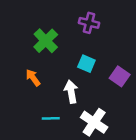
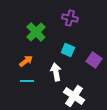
orange arrow: (33, 78) -> (26, 61), turned 88
cyan line: (51, 118) -> (27, 81), moved

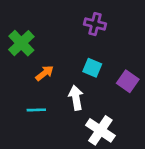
green cross: (36, 32) -> (21, 43), moved
orange arrow: (26, 61) -> (45, 73), moved

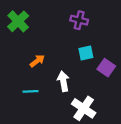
green cross: (21, 43) -> (18, 21), moved
cyan square: (92, 68) -> (86, 53), moved, turned -35

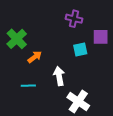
green cross: (18, 21) -> (17, 39), moved
purple square: (106, 68) -> (101, 37), moved, turned -35

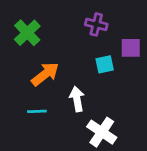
green cross: (17, 39) -> (27, 33), moved
orange arrow: (35, 57) -> (45, 74), size x1.5

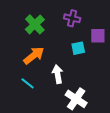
green cross: (27, 33) -> (35, 24), moved
cyan line: (37, 111) -> (28, 83), turned 40

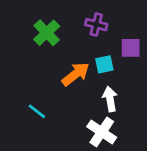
orange arrow: (34, 55) -> (76, 74), moved
white arrow: (58, 74) -> (110, 99), moved

